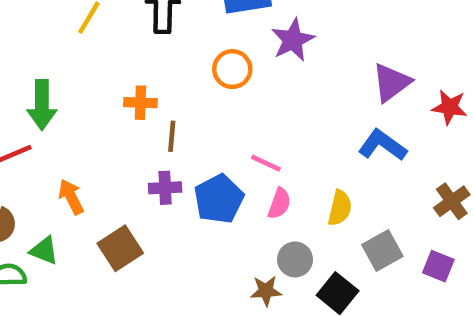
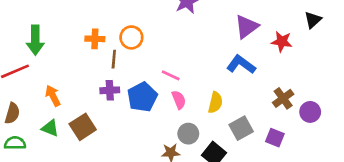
orange circle: (232, 69) -> (131, 37), moved
pink semicircle: (279, 203) -> (179, 100), turned -42
green triangle: (44, 251) -> (50, 128), moved

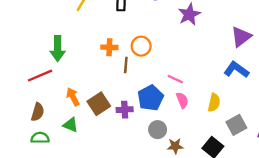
purple cross: (110, 90) -> (125, 110), moved
brown square: (83, 127) -> (99, 104), moved
gray circle: (188, 134) -> (158, 130), moved

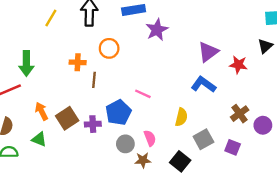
orange circle: (141, 46) -> (109, 48), moved
pink semicircle: (182, 100) -> (150, 138), moved

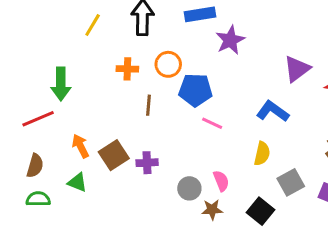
orange cross: (78, 62) -> (127, 69), moved
blue L-shape: (203, 84) -> (273, 111), moved
blue pentagon: (118, 112) -> (195, 90), moved, turned 30

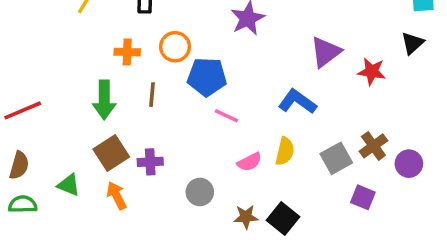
green arrow: (61, 84) -> (104, 100), moved
orange arrow: (80, 146) -> (117, 196), moved
pink semicircle: (221, 181) -> (249, 162), moved, turned 85
gray square: (291, 182) -> (336, 158), moved
brown star: (212, 210) -> (246, 217), moved

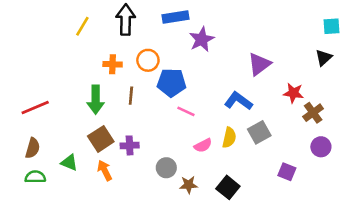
red star: (372, 72) -> (293, 93), moved
brown cross: (373, 146) -> (313, 113), moved
gray square: (336, 158) -> (259, 132), moved
brown star: (246, 217) -> (189, 185), moved

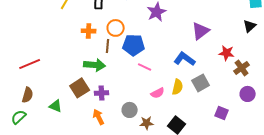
brown line: (131, 96) -> (108, 46), moved
green arrow: (96, 100) -> (95, 65), moved, turned -85
orange arrow: (105, 170) -> (99, 117), moved
green semicircle: (35, 177) -> (19, 117), moved, turned -42

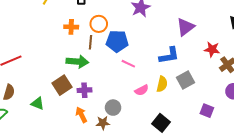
blue L-shape: (185, 59) -> (169, 56), turned 135
brown star: (147, 123) -> (103, 123), moved

